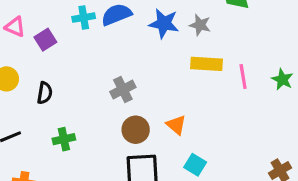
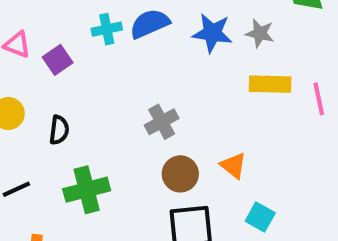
green cross: (64, 139) -> (87, 190), size x1.5

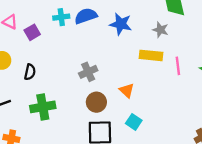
gray star: (260, 33) -> (160, 30), moved
orange triangle: (233, 166) -> (127, 90), moved
cyan square: (260, 217) -> (134, 122), moved

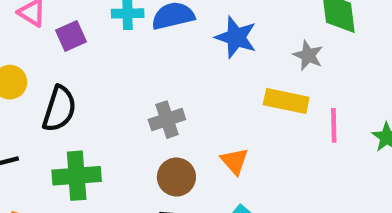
black semicircle: (30, 72) -> (59, 109), size x1.5

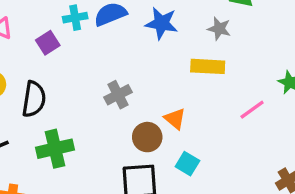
purple square: (71, 36) -> (48, 43), moved
pink line: (334, 125) -> (252, 110), moved, turned 64
brown circle: (176, 177) -> (147, 137), moved

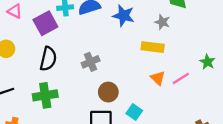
purple square: (48, 43) -> (45, 23), size x1.5
black semicircle: (34, 99) -> (48, 59), moved
orange triangle: (175, 119) -> (158, 78), moved

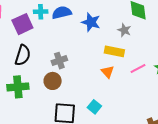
orange triangle: (158, 78) -> (108, 72), moved
pink line: (181, 79) -> (138, 69), moved
brown circle: (108, 92) -> (53, 81), moved

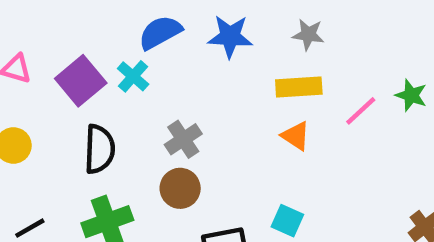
cyan cross: (41, 12) -> (133, 76), moved, turned -32

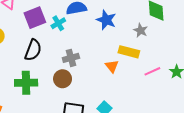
orange triangle: (296, 136) -> (112, 66), moved

